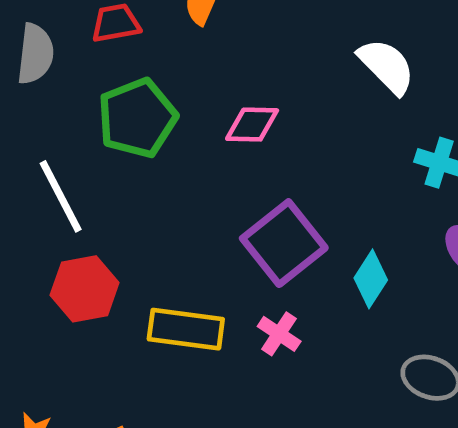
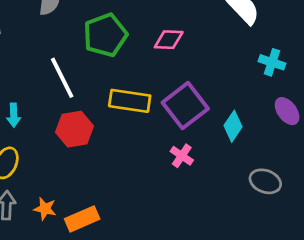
yellow rectangle: (186, 329) -> (130, 101), moved

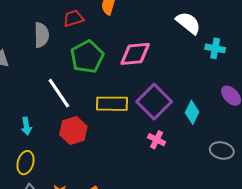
pink diamond: (169, 40) -> (135, 54), size x1.4
cyan cross: (272, 62) -> (215, 48), moved

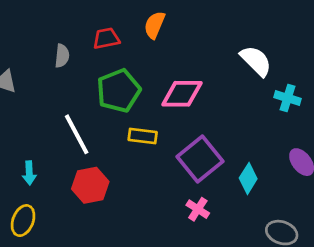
gray semicircle: (41, 35) -> (62, 56), size x0.7
yellow rectangle: (112, 104) -> (143, 136), moved, size x0.7

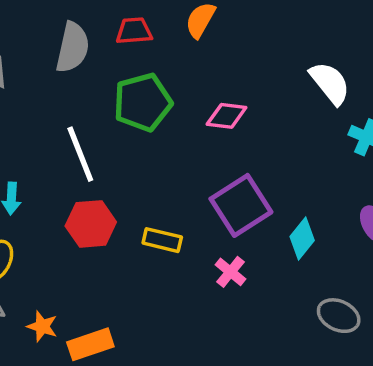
gray semicircle: (62, 56) -> (73, 47), size x1.6
pink diamond: (182, 94) -> (227, 116), size x0.7
yellow rectangle: (143, 136) -> (162, 240), moved

